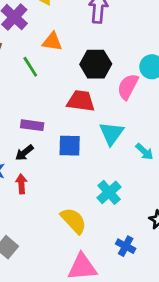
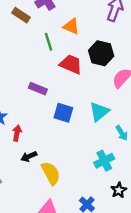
red trapezoid: (81, 101) -> (71, 64), moved
black arrow: (24, 153) -> (29, 156), moved
cyan cross: (109, 192) -> (104, 161), moved

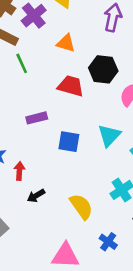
green line: (49, 42) -> (22, 63), moved
purple rectangle: (38, 89) -> (37, 118), turned -30
yellow semicircle: (51, 173) -> (81, 206), moved

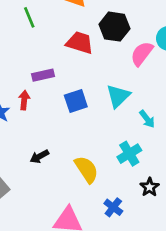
blue square: (69, 142) -> (76, 101), turned -30
red arrow: (19, 171) -> (24, 100), moved

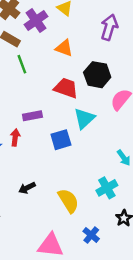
cyan triangle: (118, 96) -> (84, 118), moved

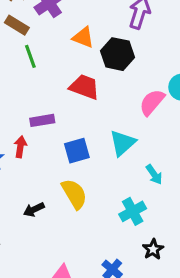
black hexagon: (97, 75) -> (118, 54), moved
cyan triangle: (84, 118) -> (123, 143), moved
yellow semicircle: (68, 201) -> (74, 194), moved

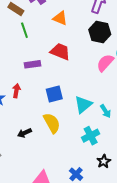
black hexagon: (118, 54) -> (100, 32), moved
purple rectangle: (42, 120) -> (33, 64), moved
cyan triangle: (123, 143) -> (83, 105), moved

